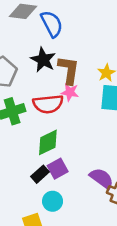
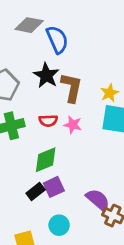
pink star: (70, 92) -> (73, 125), moved
red semicircle: (48, 104) -> (48, 121), size x0.6
cyan circle: (53, 201) -> (59, 225), moved

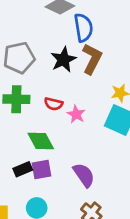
brown L-shape: (72, 88) -> (92, 59), moved
green diamond: (46, 160) -> (41, 141), turned 68
purple semicircle: (98, 200) -> (84, 175), moved

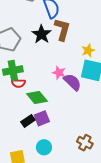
red semicircle: (54, 104) -> (18, 83), moved
purple semicircle: (84, 175) -> (72, 82), moved

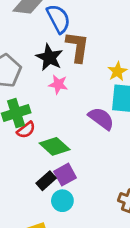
pink star: (59, 73) -> (58, 84), moved
red semicircle: (18, 83) -> (26, 130), turned -32
cyan circle: (44, 147) -> (62, 201), moved

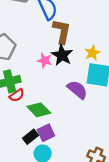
black star: (49, 57) -> (62, 55), moved

